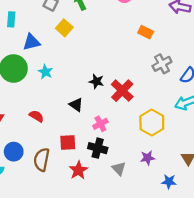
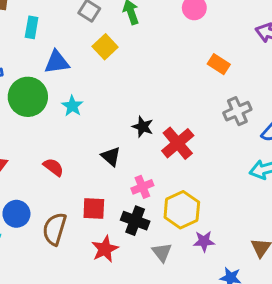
yellow hexagon: (152, 123) -> (182, 210), moved

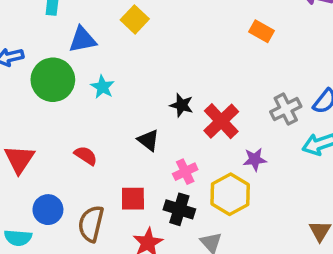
gray cross: (237, 111) -> (286, 109), moved
purple star: (204, 241) -> (255, 159), moved

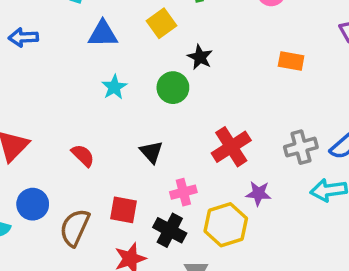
orange rectangle: (261, 31) -> (291, 61), turned -30
green circle: (53, 80) -> (173, 88), moved, size x0.7
black star: (182, 105) -> (200, 57), moved

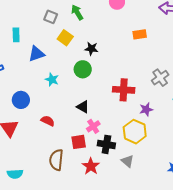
red cross: (231, 147) -> (124, 90), turned -35
pink cross: (183, 192) -> (93, 126), moved
blue circle: (33, 204) -> (21, 100), moved

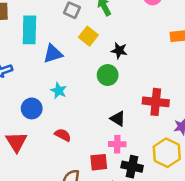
cyan rectangle: (16, 35) -> (29, 30), size x1.6
cyan star: (52, 80) -> (59, 91), moved
black triangle: (83, 107) -> (118, 119), moved
pink cross: (93, 126) -> (117, 144), turned 32

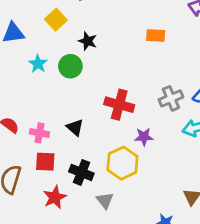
cyan star: (59, 91) -> (38, 64), moved
black triangle: (118, 119) -> (75, 127), moved
pink cross: (117, 144) -> (39, 133), moved

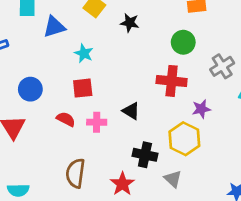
green circle: (70, 66) -> (183, 42), moved
red square: (45, 162) -> (83, 88), moved

